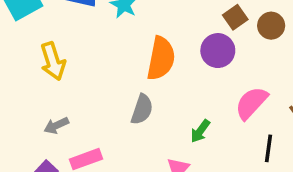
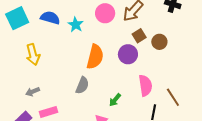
pink semicircle: (251, 103) -> (145, 85), turned 125

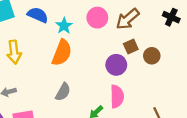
orange semicircle: (95, 57) -> (62, 53), moved
pink semicircle: (145, 85) -> (117, 96), moved

